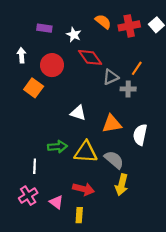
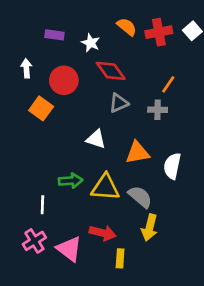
gray triangle: (111, 77) -> (119, 103), moved
pink triangle: (56, 202) -> (69, 249), size x1.5
yellow rectangle: (79, 215) -> (120, 258), moved

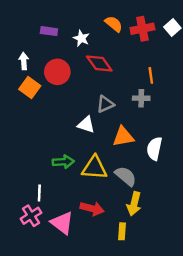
orange line: (168, 84) -> (151, 75), turned -42
gray triangle: (119, 103) -> (105, 104), moved
orange square: (41, 108) -> (30, 87), moved
white line: (42, 205) -> (39, 193), moved
yellow rectangle: (120, 258) -> (122, 231), moved

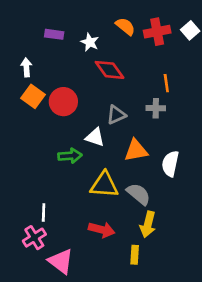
red circle: (57, 72) -> (63, 102), moved
green arrow: (63, 162) -> (70, 156), moved
pink triangle: (62, 223) -> (61, 261), moved

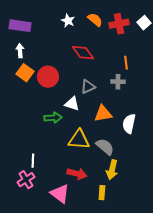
purple rectangle: (54, 34) -> (20, 26), moved, size x1.5
white star: (90, 42) -> (68, 21), moved
pink triangle: (61, 261) -> (60, 194), moved

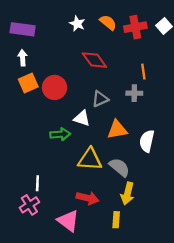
orange square: (25, 73) -> (28, 83), turned 30

